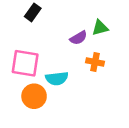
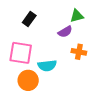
black rectangle: (33, 12) -> (29, 19), moved
green triangle: (100, 28) -> (77, 16), moved

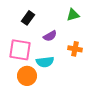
purple semicircle: (65, 32) -> (50, 36), moved

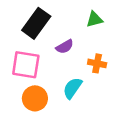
black rectangle: (28, 18) -> (36, 23), size x1.6
cyan semicircle: (45, 62) -> (72, 88), moved, turned 132

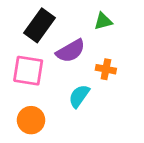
purple semicircle: (65, 47) -> (71, 51), size x1.5
orange circle: (35, 98) -> (31, 120), moved

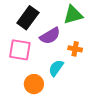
green triangle: (103, 21) -> (73, 15), size x1.5
orange circle: (31, 120) -> (34, 84), moved

